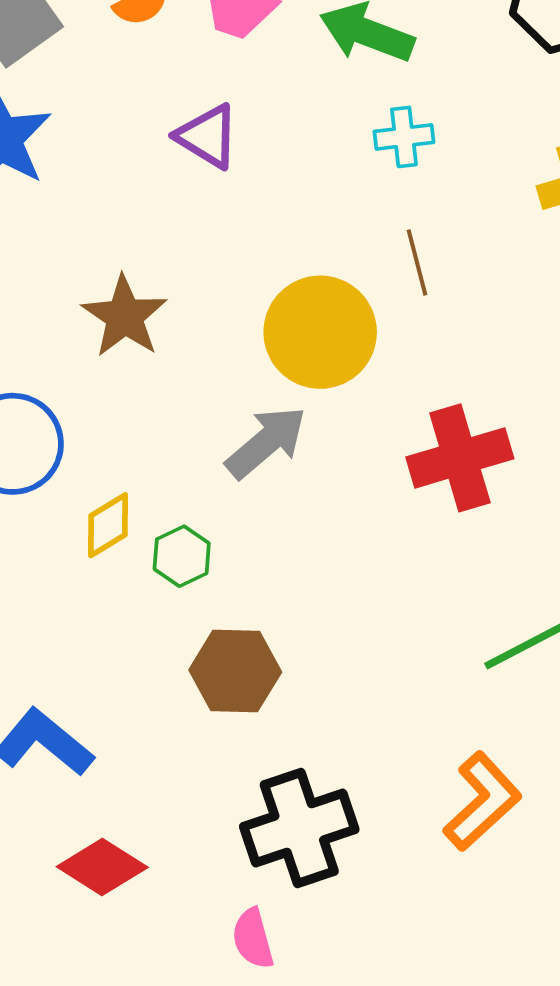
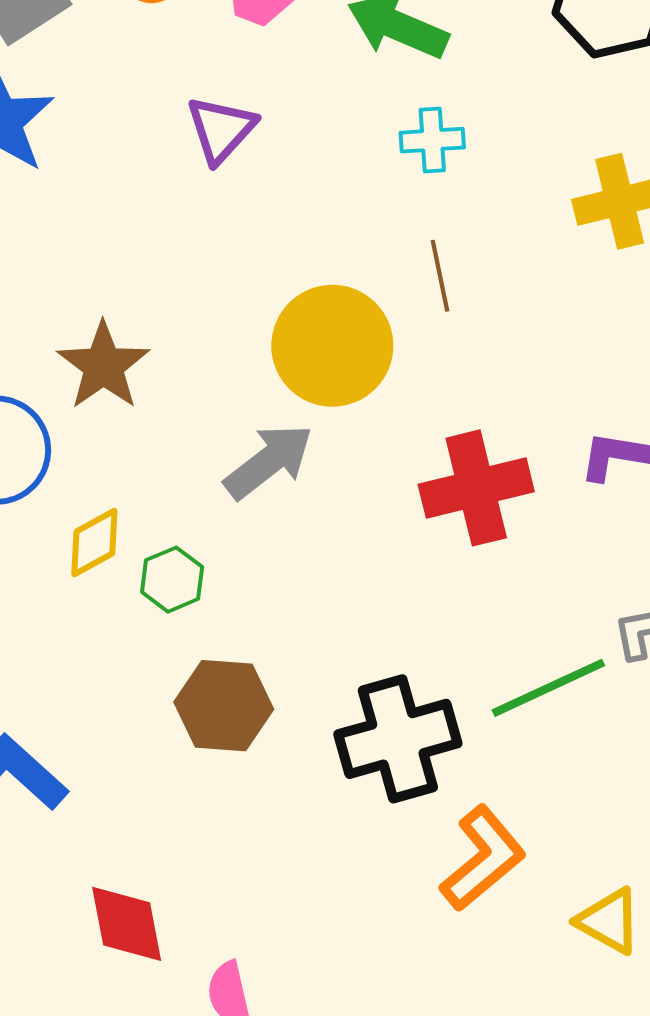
purple triangle: (207, 136) -> (221, 129), turned 38
brown star: (125, 316) -> (103, 366), moved
black cross: (299, 828) -> (398, 739), moved
red diamond: (102, 867) -> (127, 924), moved, turned 44

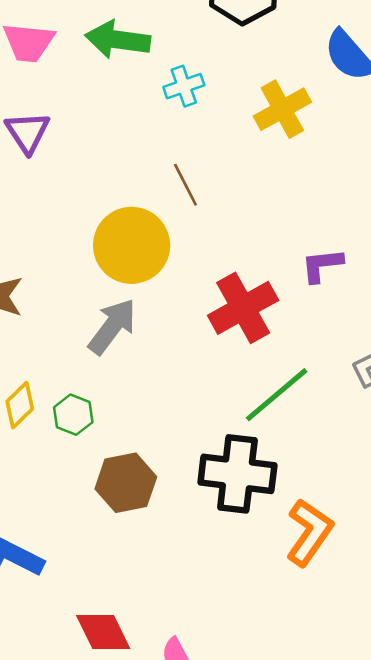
cyan cross: (432, 140) -> (184, 86), moved
green line: (548, 688) -> (277, 395), moved
black cross: (398, 739) -> (237, 474), turned 38

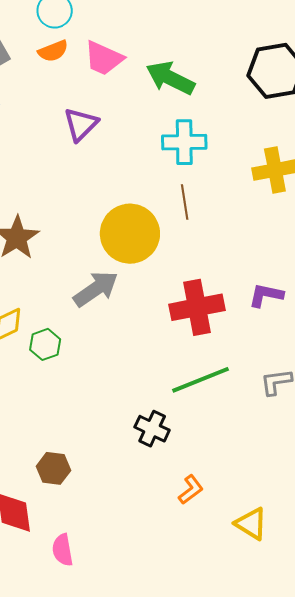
cyan cross: (184, 86) -> (184, 142), moved, size x1.4
black cross: (237, 474) -> (152, 429), size x0.6
brown hexagon: (126, 483) -> (53, 468), moved, size x0.7
orange L-shape: (309, 532) -> (191, 490), size x0.6

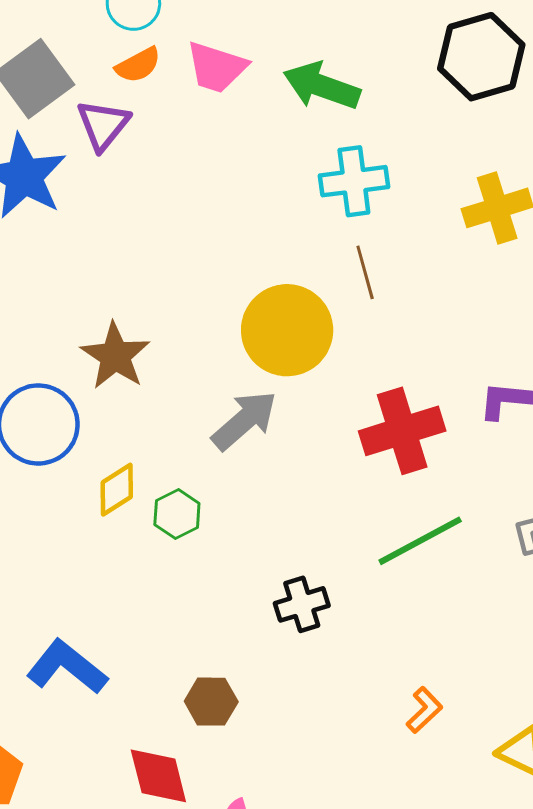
purple triangle: (81, 124) -> (103, 125), moved
black cross: (152, 429) -> (302, 604), moved, turned -36

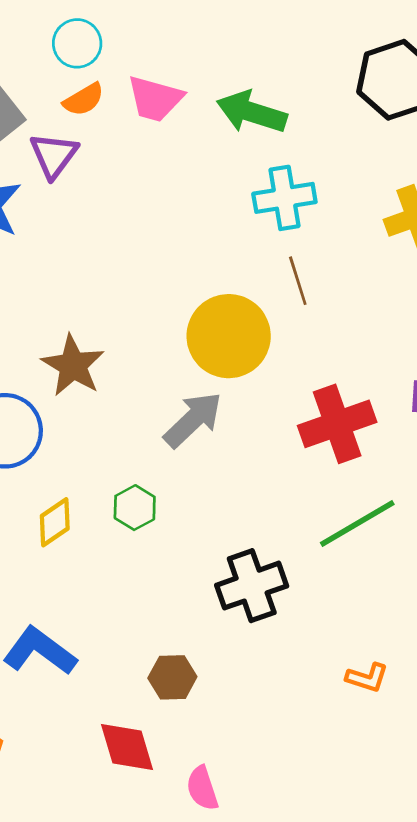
yellow diamond: (117, 490) -> (55, 522), moved
black cross: (302, 604) -> (252, 586), size x1.4
orange L-shape: (424, 710) -> (367, 678), turned 63

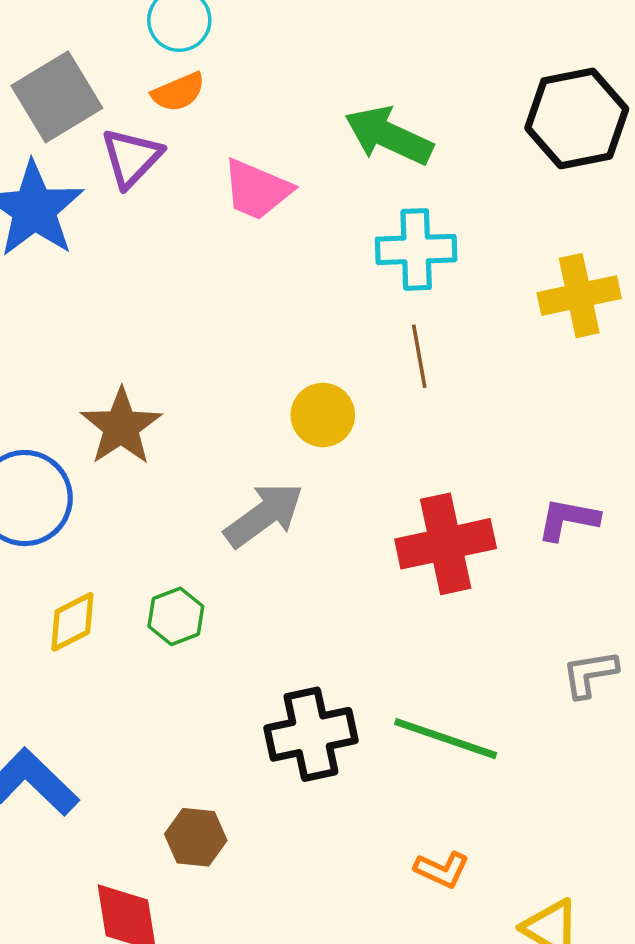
pink trapezoid: (155, 99) -> (257, 189), moved
yellow circle: (229, 336) -> (323, 415), size x0.6
green line: (357, 524) -> (446, 739), moved, turned 42

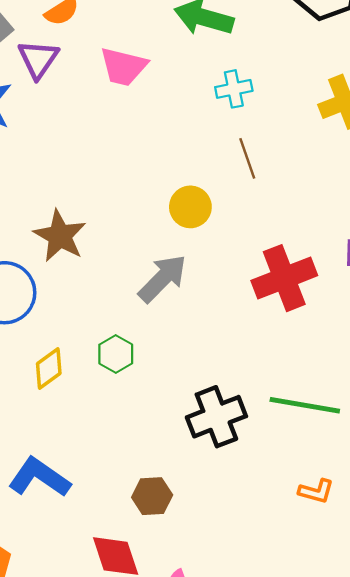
cyan cross: (416, 249) -> (234, 89), size x0.7

